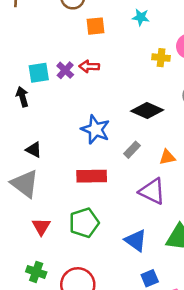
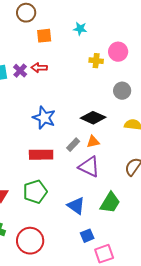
black diamond: (147, 111) -> (93, 118), moved
gray rectangle: (132, 150) -> (73, 145), moved
orange triangle: (167, 157) -> (93, 142), moved

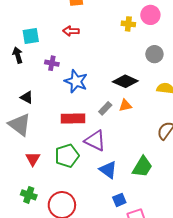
purple cross: (20, 71) -> (52, 63), moved, turned -32
purple triangle: (89, 167) -> (95, 141), moved

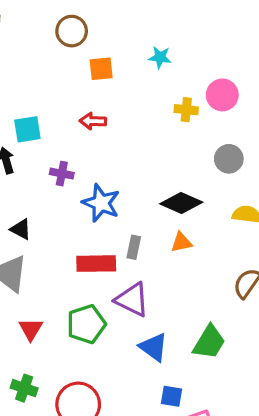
gray rectangle: (105, 108) -> (134, 247), moved, turned -32
blue square: (119, 200) -> (171, 396), turned 32

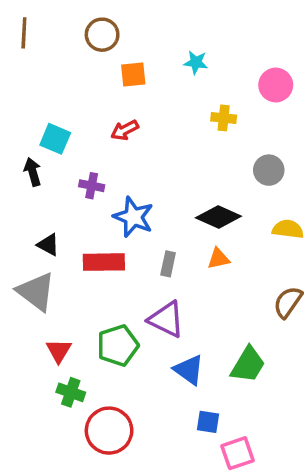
pink circle: (222, 95) -> (276, 85), moved
red arrow: (93, 121) -> (125, 130), turned -30
cyan square: (27, 129) -> (55, 139), turned 32
red rectangle: (96, 264) -> (104, 262), moved
green cross: (24, 388) -> (71, 392), moved

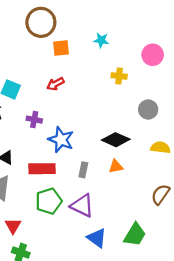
brown circle: (102, 35) -> (41, 22), size x1.4
green pentagon: (118, 345) -> (49, 201), moved

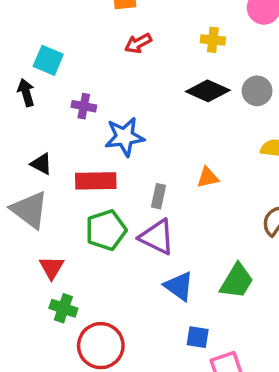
red arrow: (55, 84) -> (138, 43), moved
blue star: (61, 140) -> (125, 137), turned -30
black diamond: (116, 140) -> (208, 91), moved
gray rectangle: (83, 170) -> (159, 196), moved

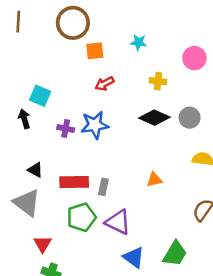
blue star: (125, 137) -> (95, 125), moved
gray rectangle: (159, 196) -> (103, 187), moved

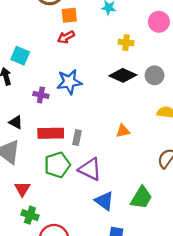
red arrow: (105, 84) -> (66, 37), moved
purple cross: (66, 129) -> (41, 95), moved

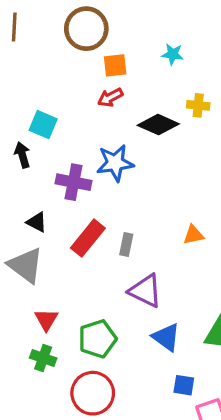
black diamond: (123, 75) -> (158, 125), moved
purple cross: (41, 95) -> (74, 182), size x1.5
red rectangle: (51, 133) -> (88, 238), turned -50
green pentagon: (57, 165) -> (97, 339), moved
green cross: (30, 215) -> (43, 358), moved

